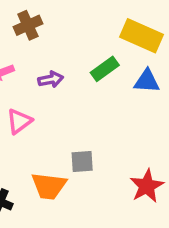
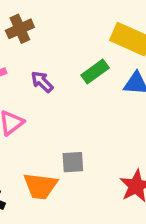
purple arrow: (51, 79) -> (42, 82), turned -125

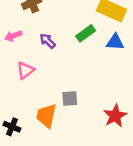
orange trapezoid: (40, 186) -> (46, 116), turned 95

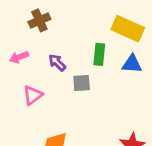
green rectangle: (86, 33) -> (99, 54), turned -48
gray square: (70, 99) -> (82, 83), moved

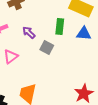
gray square: (82, 83) -> (47, 47), turned 32

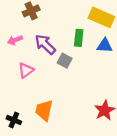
purple arrow: (29, 32) -> (45, 44), size x1.5

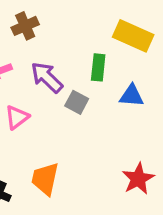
blue triangle: (105, 46) -> (131, 96), moved

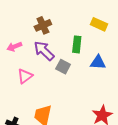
brown cross: (25, 26) -> (43, 25), moved
yellow rectangle: (133, 36) -> (99, 24), size x0.7

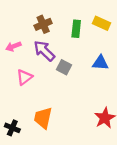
green rectangle: (77, 44) -> (76, 29), moved

